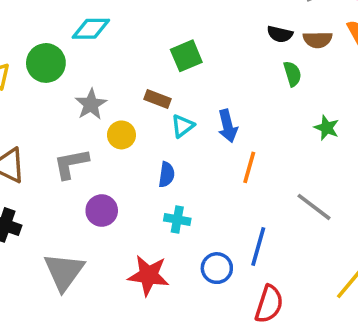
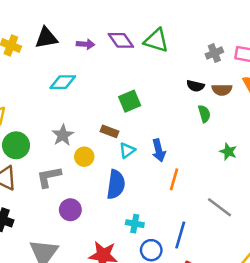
green circle: (46, 63) -> (16, 145), moved
blue semicircle: (166, 175) -> (116, 184), size x1.6
cyan cross: (177, 220) -> (135, 224), moved

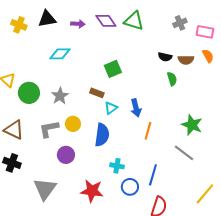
gray cross: (214, 53) -> (180, 23), moved
green circle: (16, 145) -> (29, 93), moved
green star: (228, 152) -> (192, 125), moved, size x1.5
yellow circle: (84, 157) -> (73, 124), moved

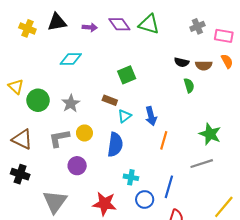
gray line: (184, 153) -> (202, 164), turned -55

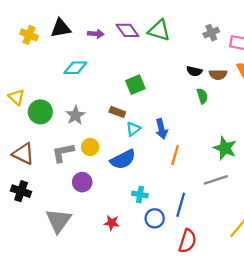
blue semicircle: (115, 145) -> (123, 159), turned 55
red star: (105, 204) -> (112, 223), size x0.6

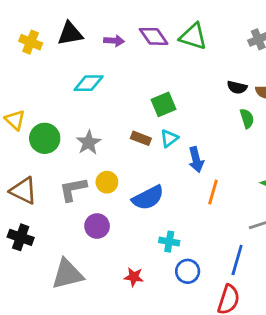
cyan triangle: (133, 129) -> (169, 138), moved
blue line: (181, 205) -> (237, 260), moved
gray triangle: (58, 221) -> (67, 274), turned 40

